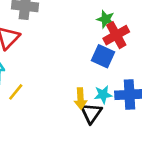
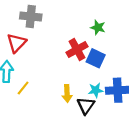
red cross: (116, 35) -> (77, 50), moved
yellow arrow: (81, 99) -> (67, 94), moved

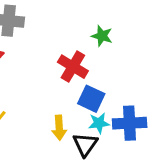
red cross: (77, 50) -> (73, 67), turned -30
blue square: (96, 58) -> (91, 99), moved

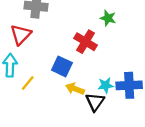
blue square: (91, 99) -> (62, 66), moved
yellow arrow: (59, 128) -> (75, 89), turned 114

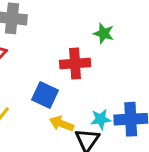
red cross: (86, 42) -> (75, 63), turned -35

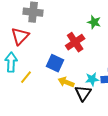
red cross: (75, 63) -> (75, 42), turned -30

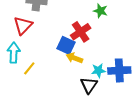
blue square: (55, 63) -> (66, 45), moved
yellow arrow: (66, 82) -> (74, 58), moved

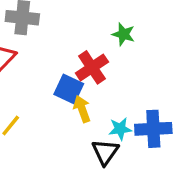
yellow arrow: (74, 58) -> (82, 109), turned 49

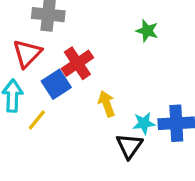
red cross: (92, 67) -> (77, 63), moved
blue square: (69, 89) -> (56, 84), moved, turned 32

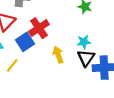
cyan star: (144, 123) -> (84, 42), moved
black triangle: (129, 146) -> (86, 58), moved

